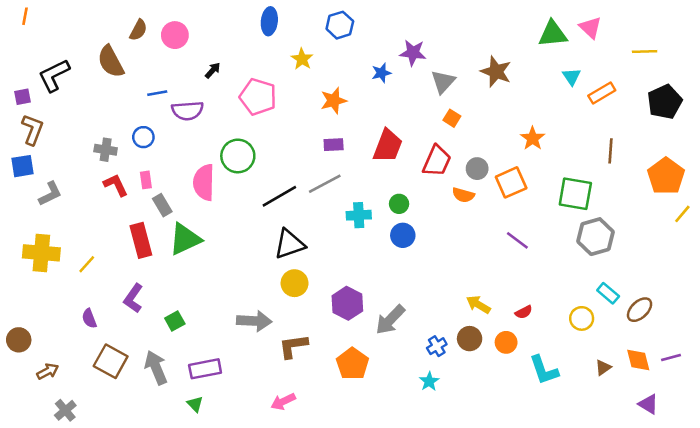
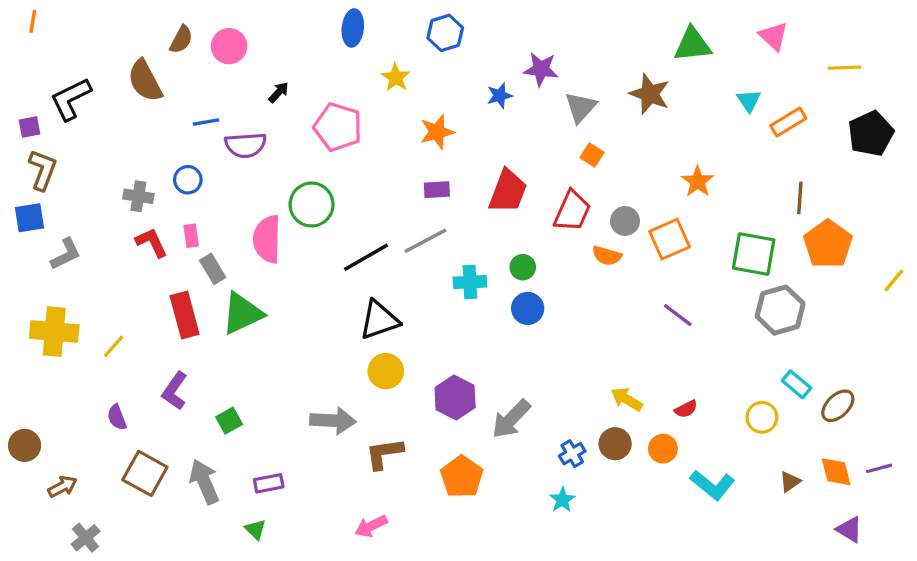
green triangle: (553, 34) -> (693, 44), moved
orange pentagon: (666, 176) -> (828, 244), moved
purple rectangle: (205, 369) -> (269, 483), size x0.7
cyan L-shape: (544, 370) -> (712, 485), turned -32

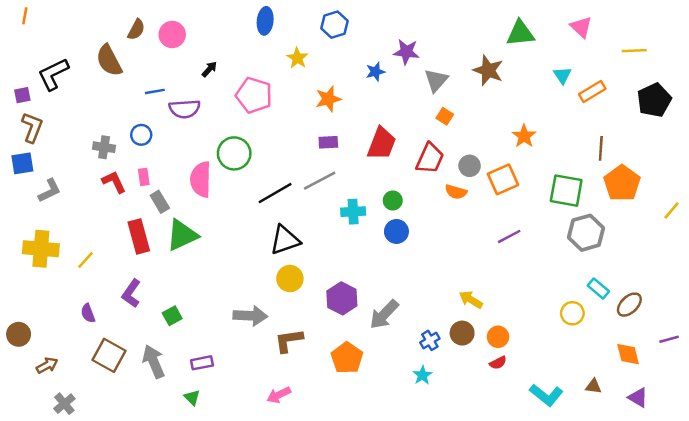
purple line: (678, 315) -> (509, 236), turned -65
red semicircle: (686, 409) -> (498, 363), moved
purple line: (879, 468) -> (669, 339), moved
brown triangle: (790, 482) -> (593, 386), moved, turned 42
cyan L-shape: (712, 485) -> (546, 395), moved

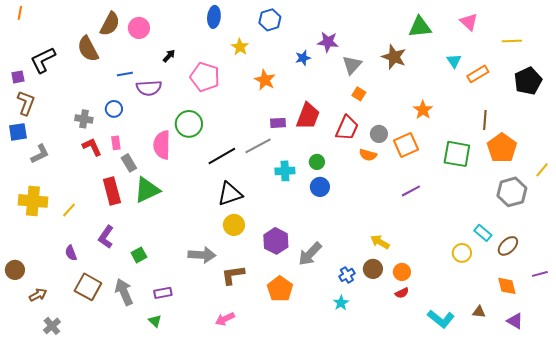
brown semicircle: (136, 30) -> (110, 24), size x1.4
orange star: (328, 99) -> (265, 80), turned -30
purple rectangle: (328, 142) -> (278, 123), moved
gray hexagon: (586, 233) -> (512, 192), moved

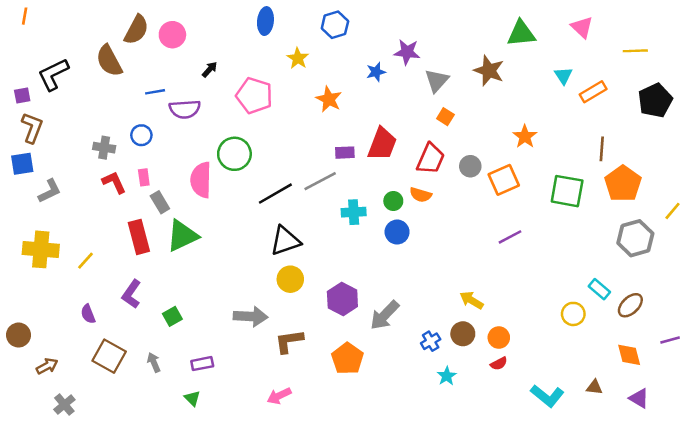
orange semicircle: (368, 155) -> (421, 195), moved
gray arrow: (124, 292) -> (154, 362), size x0.6
cyan star: (341, 303) -> (447, 376), moved

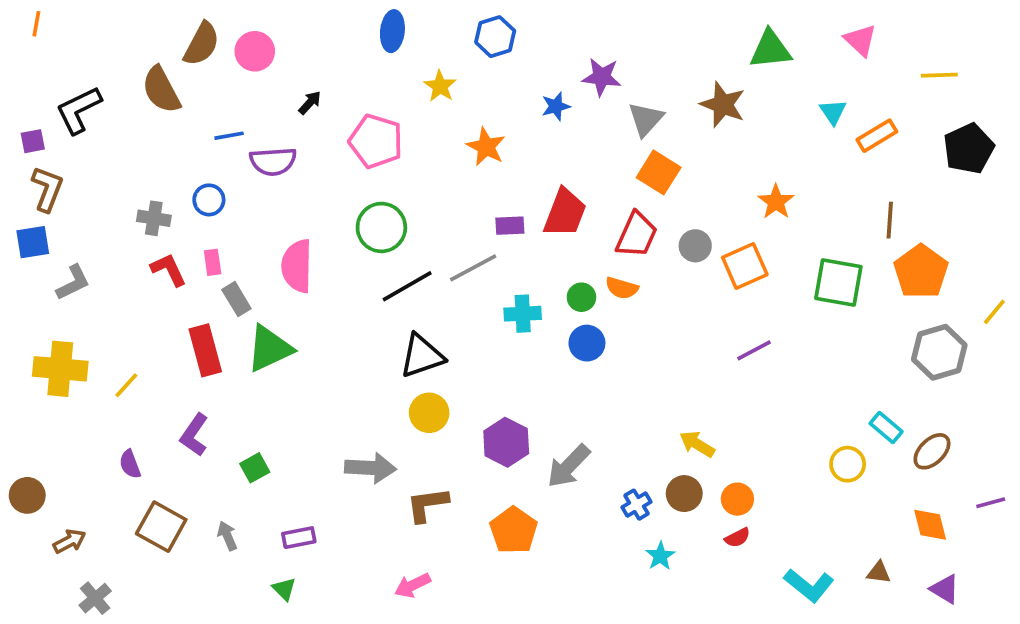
orange square: (445, 117) -> (659, 172), size x1.6
green circle: (234, 154) -> (381, 227), moved

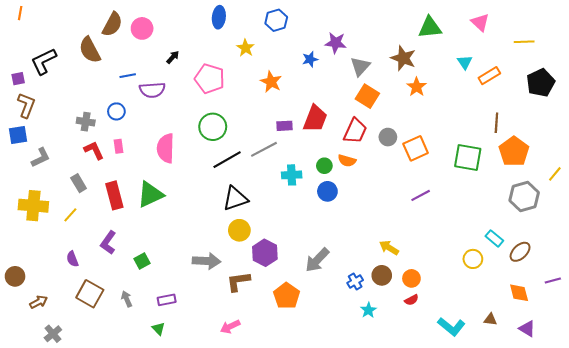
orange star: (776, 202) -> (417, 87), moved
gray rectangle: (236, 299) -> (79, 183), moved
purple hexagon: (506, 442) -> (265, 253), moved

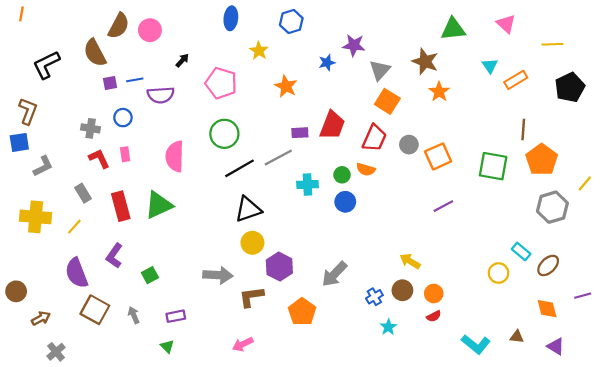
purple square: (18, 79) -> (110, 83), moved
purple semicircle: (72, 259) -> (77, 273), size x1.8

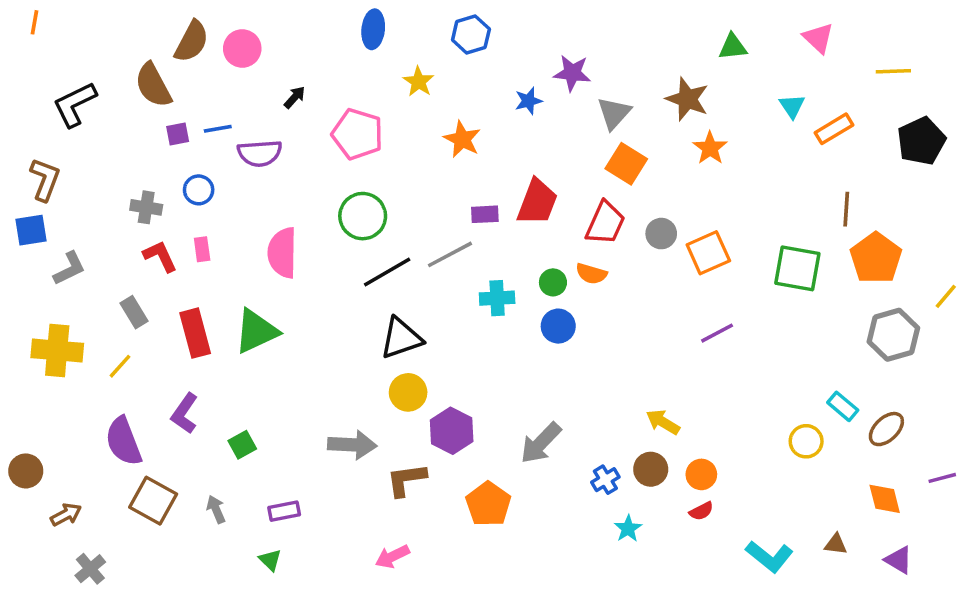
green triangle: (453, 29) -> (733, 47), size x0.7

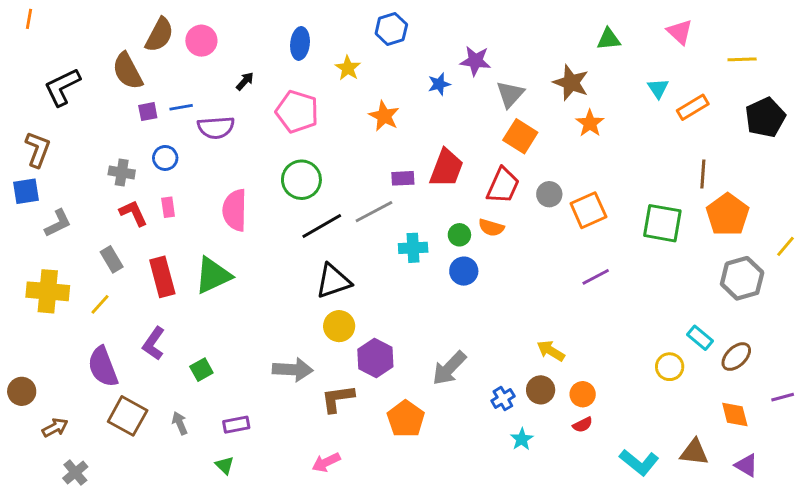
blue ellipse: (373, 29) -> (300, 43), moved
brown triangle: (836, 544) -> (694, 452), size x1.5

